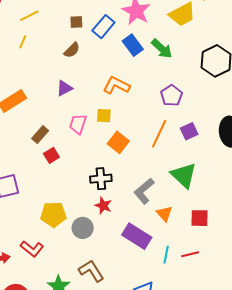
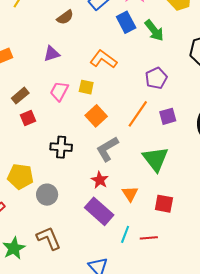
black cross: (101, 179) -> (61, 147), moved
gray L-shape: (144, 191) -> (107, 149), moved
red star: (103, 206) -> (100, 180), moved

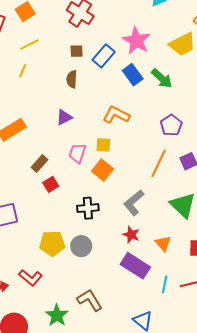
brown semicircle: (65, 17) -> (72, 79), turned 138
orange square: (96, 116) -> (103, 170), moved
gray circle: (47, 195) -> (81, 246), moved

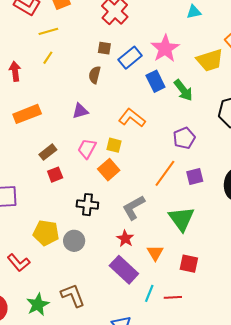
yellow line: (29, 45) -> (48, 31), moved

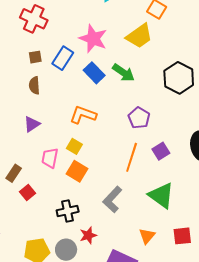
yellow square: (114, 145) -> (74, 146), turned 35
red star: (125, 238) -> (88, 235), moved, turned -30
orange triangle: (155, 253) -> (147, 236), turned 30

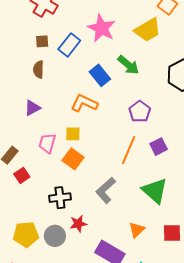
blue rectangle: (94, 73) -> (100, 75), moved
yellow square: (74, 146) -> (73, 134), turned -35

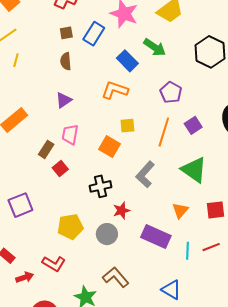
yellow square: (73, 134) -> (127, 126), moved
pink trapezoid: (47, 143) -> (70, 135), moved
gray circle: (55, 236) -> (107, 234), moved

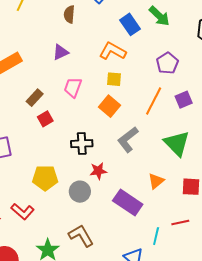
yellow square: (127, 126) -> (114, 79), moved
pink trapezoid: (70, 135) -> (73, 87), moved
orange square: (109, 147) -> (110, 106), moved
cyan line: (187, 251) -> (156, 236), moved

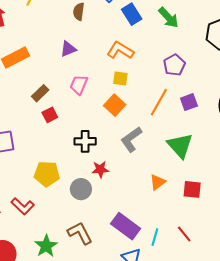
blue rectangle: (130, 24) -> (132, 14), moved
purple rectangle: (128, 202) -> (126, 226), moved
red line: (180, 222) -> (184, 234), moved, turned 60

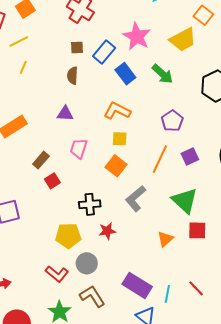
purple triangle: (68, 49) -> (65, 114), turned 30
yellow pentagon: (47, 174) -> (68, 236), moved
gray circle: (81, 189) -> (87, 263), moved
red square: (192, 189) -> (197, 230), moved
red L-shape: (23, 206) -> (57, 274), moved

